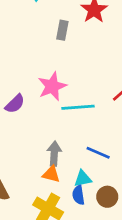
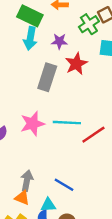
gray rectangle: (62, 30) -> (47, 77), size x1.6
cyan line: (78, 107) -> (67, 123), moved

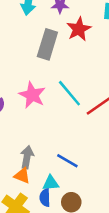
cyan line: (67, 123) -> (69, 93), turned 48
pink star: (32, 124) -> (32, 95), turned -30

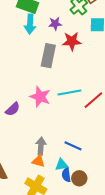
red star: (79, 29) -> (72, 41), turned 30
cyan line: (69, 93) -> (69, 92), turned -55
blue semicircle: (45, 198) -> (66, 175), moved

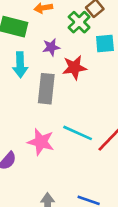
cyan arrow: (30, 24) -> (20, 65), moved
cyan line: (69, 92) -> (78, 133), turned 40

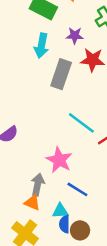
pink star: (41, 142) -> (59, 160), moved

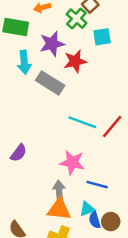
purple star: (75, 36) -> (52, 44), size x1.5
gray rectangle: (61, 74) -> (50, 83), turned -60
orange triangle: (32, 203) -> (59, 209), size x1.5

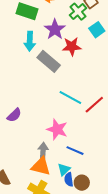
cyan square: (102, 37) -> (97, 30), turned -35
purple star: (52, 44) -> (55, 29), turned -30
cyan triangle: (87, 209) -> (64, 169), turned -32

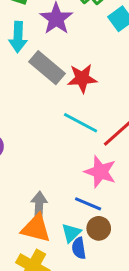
red star: (72, 47) -> (82, 78), moved
pink star: (57, 129) -> (100, 172), moved
brown circle: (82, 183) -> (99, 228), moved

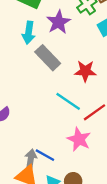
red star: (82, 78) -> (85, 71), moved
blue line: (88, 204) -> (45, 155), moved

